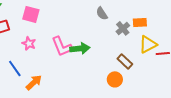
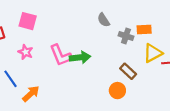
gray cross: (123, 28) -> (126, 36), turned -32

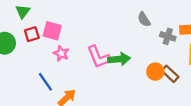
pink square: (28, 21) -> (52, 31), moved
orange circle: (117, 91) -> (155, 72), moved

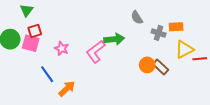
pink square: (52, 31) -> (31, 43), moved
pink L-shape: (99, 57) -> (96, 52), turned 75
green arrow: (119, 59) -> (114, 39), moved

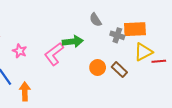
orange rectangle: (176, 27) -> (135, 29), size x1.5
orange circle: (147, 65) -> (98, 67), moved
orange arrow: (67, 89) -> (25, 91), turned -48

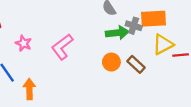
green arrow: (73, 42) -> (117, 33), moved

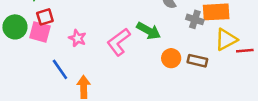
green arrow: (117, 33) -> (149, 31), moved, turned 35
brown rectangle: (136, 64) -> (197, 61), turned -30

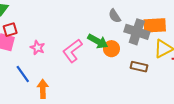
gray cross: (195, 19) -> (137, 32), size x1.6
orange circle: (171, 58) -> (111, 49), moved

